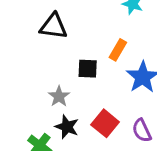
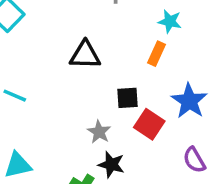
orange rectangle: (118, 50) -> (156, 54), moved
red square: (105, 123) -> (149, 124), moved

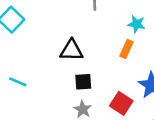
black square: (128, 98) -> (83, 82), moved

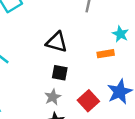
orange rectangle: (126, 49) -> (106, 54), turned 42

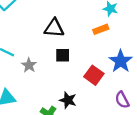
gray star: (53, 97) -> (29, 65), moved

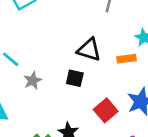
black triangle: (54, 28) -> (89, 50), moved

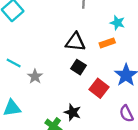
black square: (75, 78) -> (79, 67), moved, turned 32

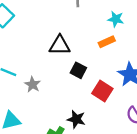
black triangle: (75, 42) -> (60, 45), moved

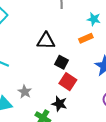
gray star: (33, 84) -> (25, 92), moved
red square: (102, 91) -> (68, 82), moved

